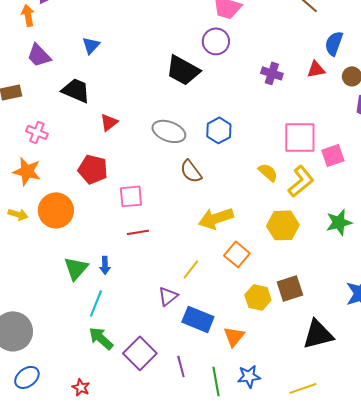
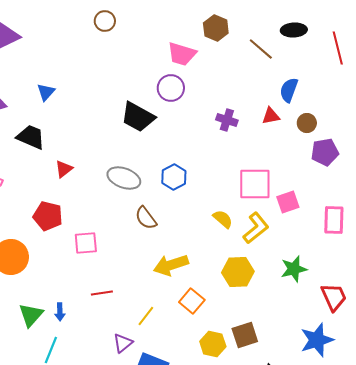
red line: (138, 232) -> (102, 293), moved

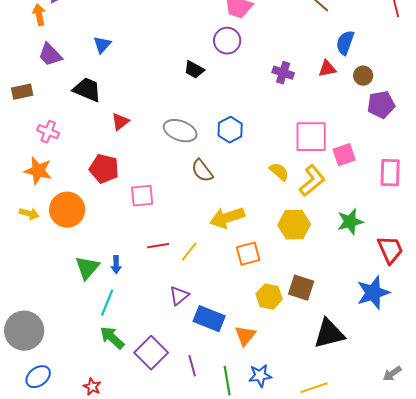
black trapezoid: (138, 117) -> (194, 70), size x0.6
orange square: (192, 301) -> (248, 254), turned 35
yellow line: (146, 316) -> (189, 252), moved
brown square: (245, 335) -> (301, 288), turned 36

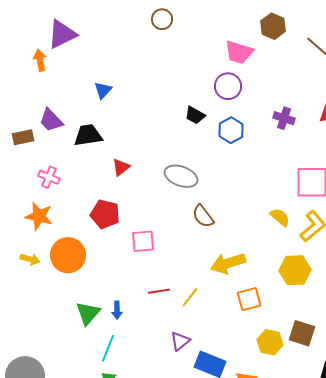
purple trapezoid: (50, 55) -> (51, 120), moved
black trapezoid: (87, 90) -> (88, 135), turned -32
blue hexagon: (230, 130) -> (231, 130), moved

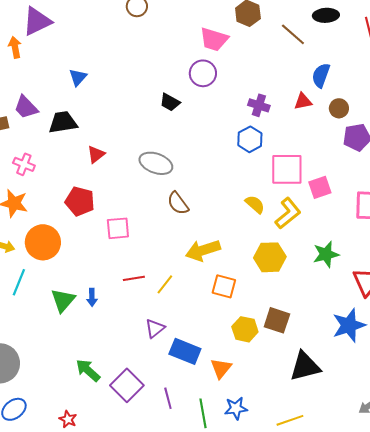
blue hexagon: (231, 130) -> (250, 139), moved
orange square: (249, 299) -> (224, 286), turned 30
cyan line: (108, 348) -> (19, 282), moved

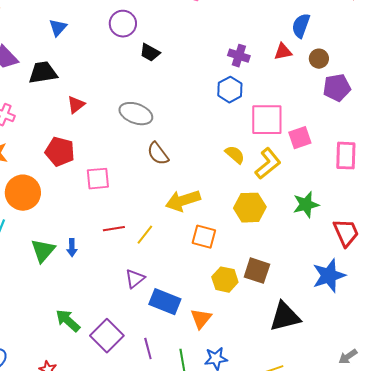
purple circle: (203, 73) -> (123, 24), moved

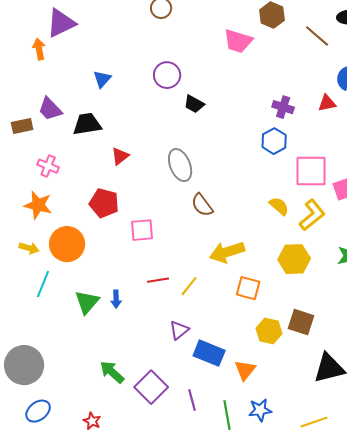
gray ellipse: (136, 114) -> (180, 165), turned 48

